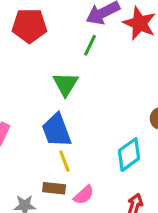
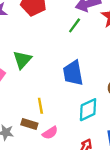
green triangle: (66, 84) -> (22, 60), moved
blue trapezoid: (57, 130) -> (73, 73), moved

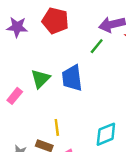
blue trapezoid: (73, 73) -> (72, 78), moved

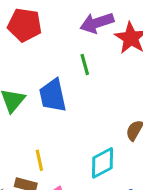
green line: (97, 46) -> (85, 65), moved, turned -49

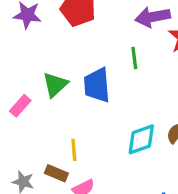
cyan diamond: (102, 163) -> (141, 139), moved

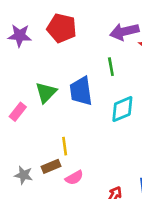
cyan diamond: (141, 139) -> (122, 109), moved
brown rectangle: (56, 173) -> (51, 166), turned -42

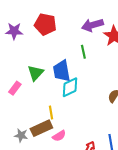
cyan diamond: (122, 109) -> (70, 87), moved
brown rectangle: (51, 166) -> (41, 128), size x1.5

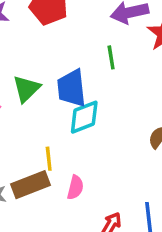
pink semicircle: (59, 136) -> (75, 187), moved, turned -48

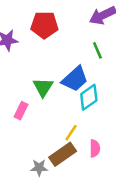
blue trapezoid: (71, 88) -> (75, 79), turned -112
yellow line: (49, 159) -> (71, 133), turned 54

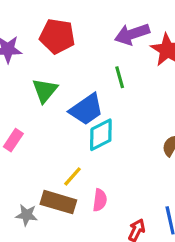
green triangle: (43, 87) -> (45, 91), moved
brown rectangle: (63, 154) -> (58, 202), turned 44

